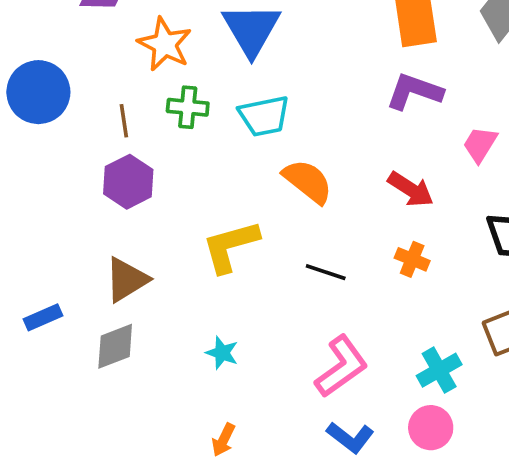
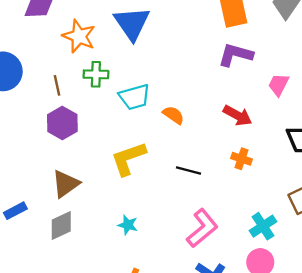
cyan trapezoid: (264, 116) -> (135, 97), moved
orange semicircle: (308, 181) -> (173, 115), size x0.7

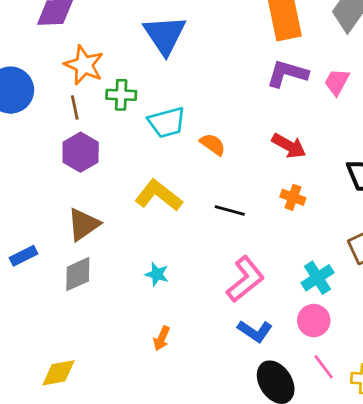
orange star: (79, 36) -> (84, 65), moved
pink trapezoid: (278, 85) -> (337, 82), moved
yellow L-shape: (128, 159) -> (159, 195), turned 57

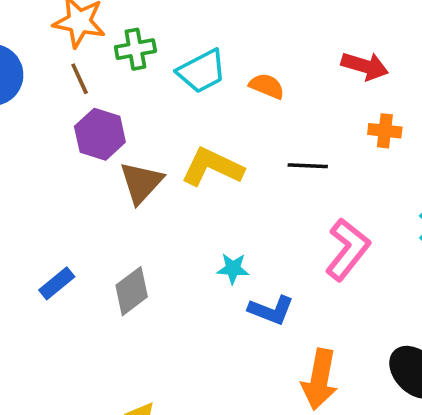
brown triangle: (83, 224) -> (141, 183), moved
blue L-shape: (255, 331) -> (271, 310), moved
orange arrow: (162, 338) -> (320, 379), moved, size x1.8

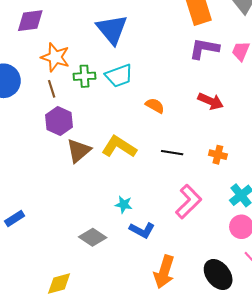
cyan trapezoid: (202, 71) -> (119, 76), moved
orange cross: (385, 131) -> (218, 155), moved
blue rectangle: (57, 283) -> (15, 218), moved
gray diamond: (132, 291) -> (93, 237), moved, turned 64

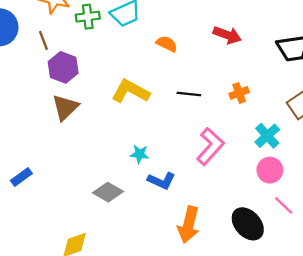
brown line: (52, 89) -> (43, 40), moved
brown triangle: (79, 151) -> (65, 107), moved
orange cross: (218, 155) -> (239, 93), turned -30

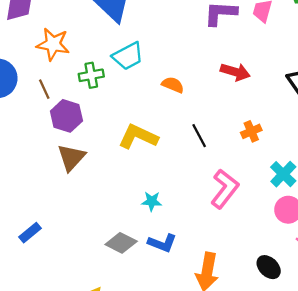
green cross: (88, 17) -> (91, 75), moved
black line: (189, 94) -> (199, 136), turned 60
blue L-shape: (161, 181) -> (162, 243), moved
black ellipse: (248, 224) -> (269, 267), size x0.7

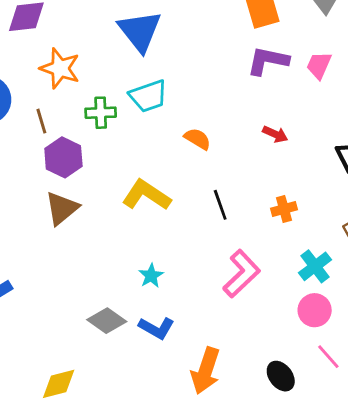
red arrow: (235, 72) -> (275, 134), size x0.7
cyan star: (152, 201) -> (151, 276), turned 30

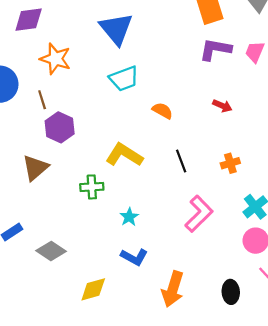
green cross: (101, 113) -> (92, 187), moved
brown triangle: (62, 208) -> (35, 168), moved
gray diamond: (107, 321) -> (51, 251), moved
black ellipse: (281, 376) -> (231, 292), turned 35
yellow diamond: (59, 384) -> (93, 289), moved

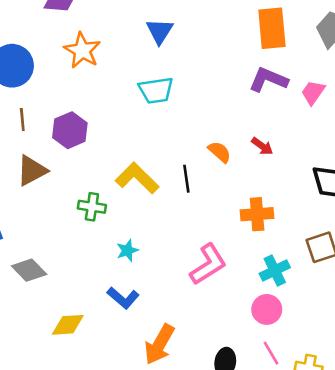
blue triangle: (116, 29) -> (160, 31), size x0.7
brown line: (42, 100) -> (22, 119), moved
orange semicircle: (163, 111) -> (220, 152), moved
black line: (181, 161) -> (186, 179), moved
orange cross: (230, 163) -> (257, 214), size x1.4

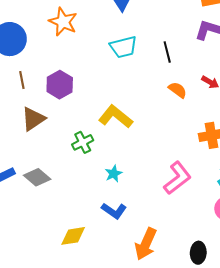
black line: (186, 179) -> (167, 52), moved
green cross: (92, 207) -> (83, 142), turned -30
gray diamond: (29, 270) -> (37, 177), moved

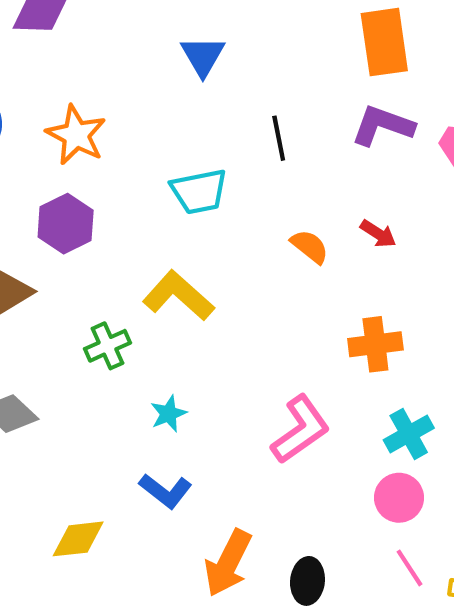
orange star: (63, 22) -> (76, 135), moved
cyan trapezoid: (123, 47) -> (199, 191), moved
black line: (167, 52) -> (279, 138), moved
black ellipse: (198, 253) -> (307, 581), moved

